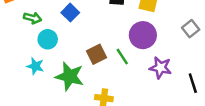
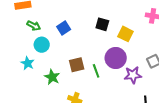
purple star: (160, 68) -> (133, 75), moved, turned -30
green star: (70, 76) -> (52, 77), size x0.7

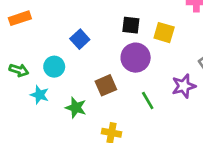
green arrow: (34, 26) -> (19, 70), moved
purple circle: (116, 58) -> (136, 58), moved
green line: (96, 71) -> (148, 100), moved

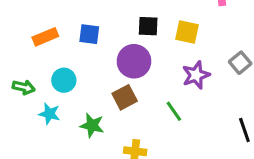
orange rectangle: (20, 18) -> (45, 37), moved
blue square: (80, 39) -> (89, 34), moved, turned -36
purple circle: (136, 58) -> (134, 61), moved
purple star: (184, 86) -> (196, 75), moved

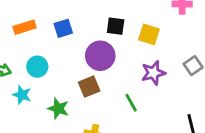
blue square: (89, 34) -> (63, 28), turned -30

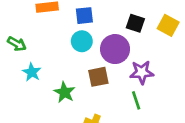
yellow square: (149, 34) -> (168, 25), moved
cyan circle: (37, 67) -> (82, 41), moved
purple star: (153, 73) -> (142, 72), moved

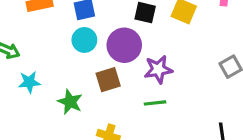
cyan star: (32, 72) -> (29, 82), turned -30
green line: (136, 100) -> (155, 103), turned -72

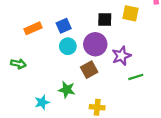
cyan star: (29, 82) -> (42, 102), moved
green line: (155, 103) -> (136, 77), moved

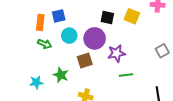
blue square: (64, 26) -> (59, 16), moved
orange rectangle: (33, 28) -> (40, 22), moved, turned -70
green arrow: (18, 64) -> (45, 44), moved

